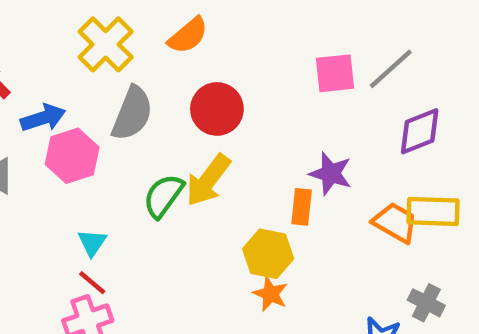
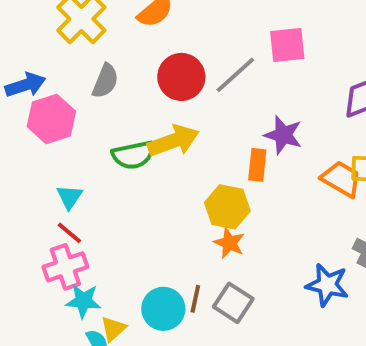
gray line: (391, 69) -> (235, 75), moved
gray semicircle: (132, 113) -> (105, 81), size x0.7
yellow arrow: (208, 180) -> (173, 141), turned -147
green semicircle: (163, 196) -> (133, 155), turned -138

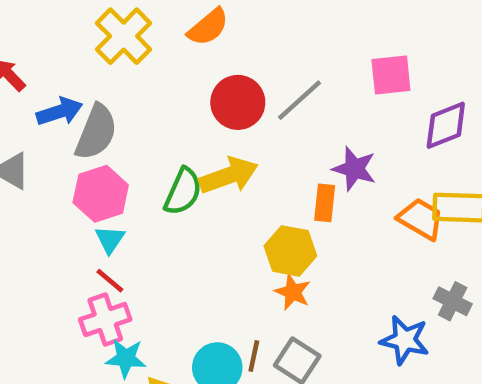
pink square: (287, 45) -> (391, 75), moved
gray semicircle: (105, 81) -> (96, 132), moved, size x1.4
pink hexagon: (51, 119) -> (101, 194), moved
green semicircle: (133, 155) -> (183, 192), turned -54

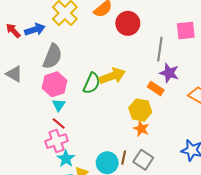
gray line: (300, 100) -> (160, 49), moved, turned -40
red circle: (238, 102) -> (128, 23), moved
blue arrow: (60, 112) -> (35, 30), moved
orange rectangle: (325, 203) -> (156, 88), turned -63
cyan star: (126, 358) -> (66, 159), turned 30

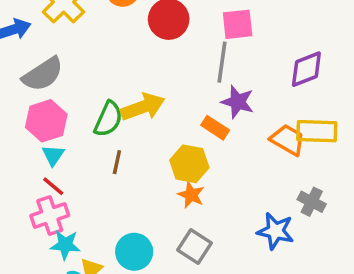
pink square: (186, 31) -> (238, 24), moved
gray semicircle: (52, 56) -> (43, 74), turned 35
brown line: (124, 158) -> (117, 162), moved
cyan star: (66, 159) -> (65, 245), turned -30

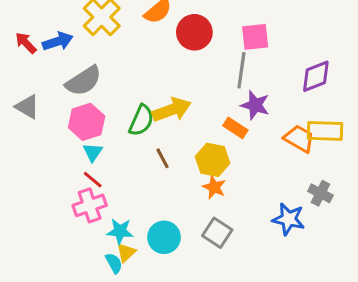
brown line: (117, 162) -> (162, 158), moved, turned -40
cyan star: (65, 245) -> (120, 231), moved

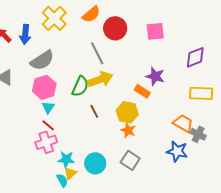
blue arrow: (58, 41) -> (25, 34), turned 114
gray line: (241, 70) -> (97, 53), moved, turned -35
orange trapezoid: (299, 139) -> (183, 123), moved

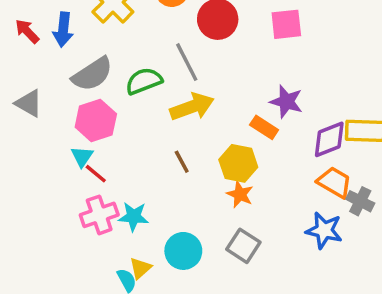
purple diamond: (195, 57) -> (329, 139), moved
green semicircle: (80, 86) -> (144, 81), moved, turned -135
cyan triangle: (48, 107) -> (82, 157), moved
red line: (48, 125) -> (96, 174), moved
cyan star: (66, 159) -> (134, 217), moved

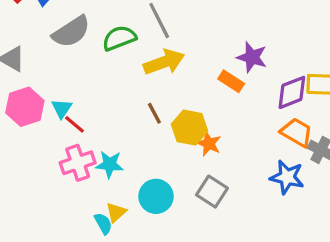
pink hexagon: (96, 120) -> (25, 107), moved
yellow hexagon: (238, 163) -> (190, 128), moved

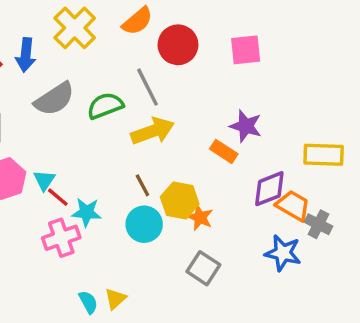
purple diamond: (292, 92) -> (269, 189), moved
cyan star: (110, 164) -> (87, 212), moved
cyan circle: (156, 196) -> (144, 224), moved
yellow triangle: (116, 212) -> (115, 299), moved

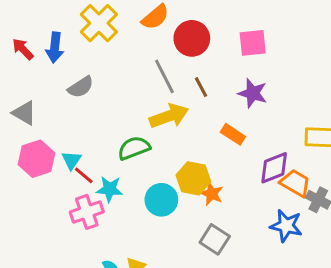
gray semicircle: (54, 99) -> (81, 87), size x0.7
green semicircle: (105, 106) -> (134, 148), moved
purple star: (246, 126) -> (253, 93), moved
brown line: (142, 185) -> (201, 87), moved

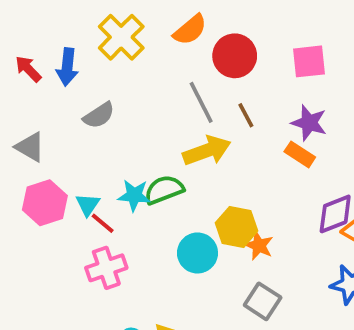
orange rectangle: (233, 134) -> (300, 154), moved
cyan star: (110, 189) -> (134, 195), moved

